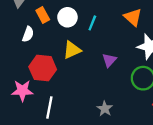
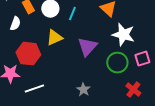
purple triangle: (109, 60) -> (87, 47), size x1.5
white line: (49, 108) -> (34, 89), turned 60

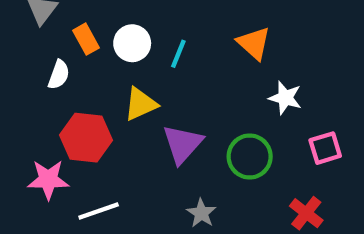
white star: (123, 35) -> (285, 98), size x0.7
purple triangle: (87, 47) -> (183, 144), moved
green circle: (117, 63) -> (250, 157), moved

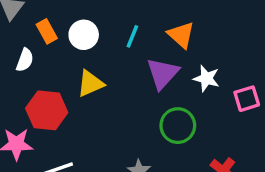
cyan line: (178, 54) -> (132, 36), moved
purple triangle: (183, 144) -> (163, 73), moved
pink square: (325, 148) -> (247, 99), moved

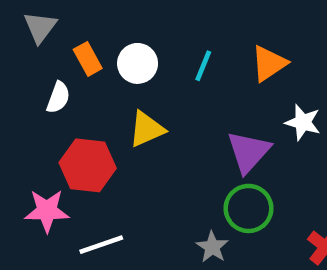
orange triangle: (181, 35) -> (269, 63), turned 44
purple triangle: (163, 73) -> (249, 152), moved
green circle: (178, 126) -> (249, 208), moved

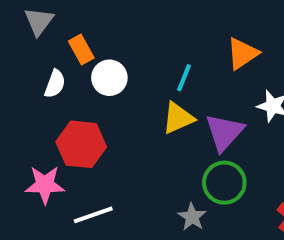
white circle: (138, 63) -> (109, 78), moved
cyan line: (203, 66) -> (184, 78), moved
yellow triangle: (147, 129) -> (178, 118), moved

